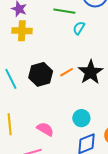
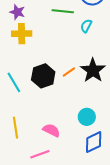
cyan semicircle: (79, 28) -> (86, 26), moved

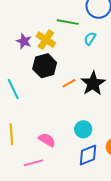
purple star: (17, 12) -> (24, 41), moved
yellow cross: (22, 34) -> (46, 40), moved, turned 30
black hexagon: (43, 76) -> (45, 66), moved

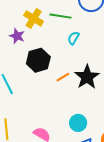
cyan semicircle: (90, 39) -> (73, 38), moved
yellow cross: (46, 40) -> (34, 18), moved

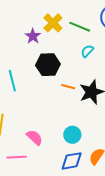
orange line: (63, 77) -> (68, 87), turned 32

